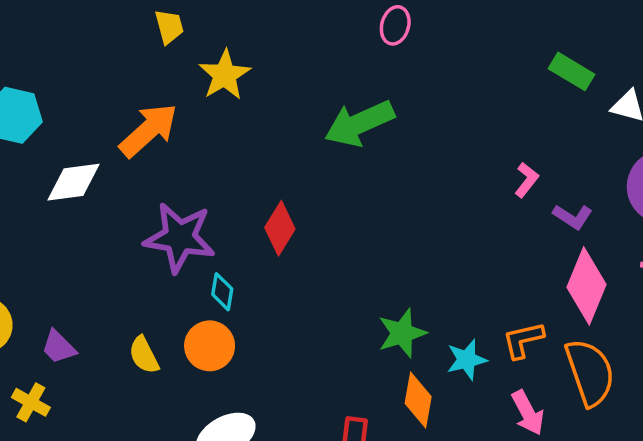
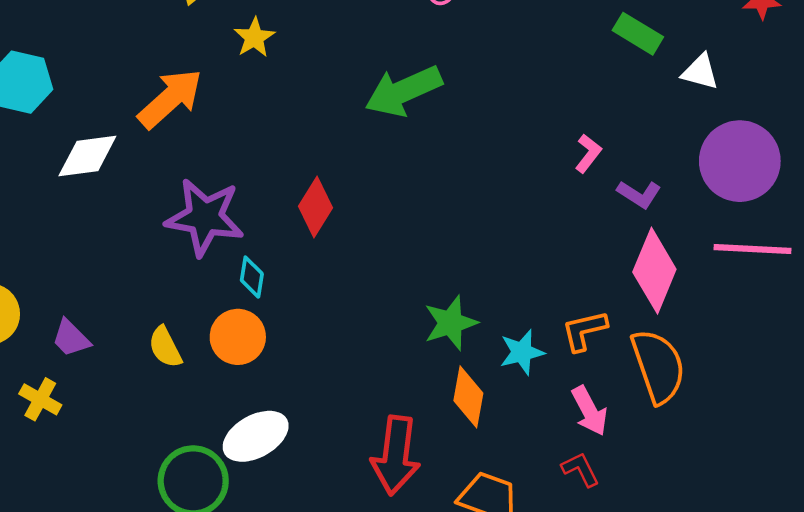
yellow star: (225, 75) -> (254, 37), size x0.7

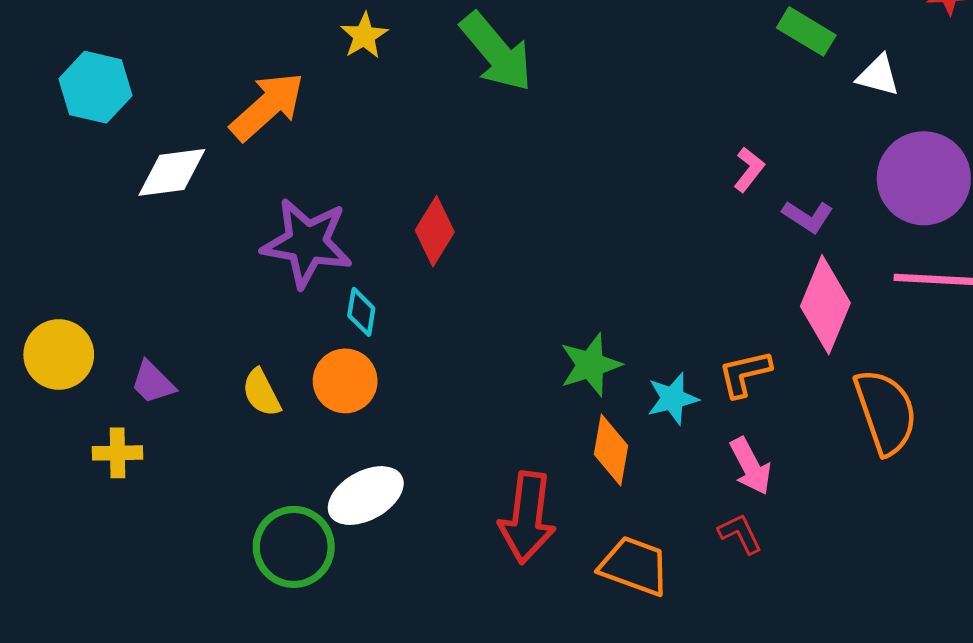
green arrow: (403, 91) -> (496, 52), moved, turned -106
orange semicircle: (658, 366) -> (886, 412), moved
yellow cross: (40, 399) -> (117, 453), turned -30

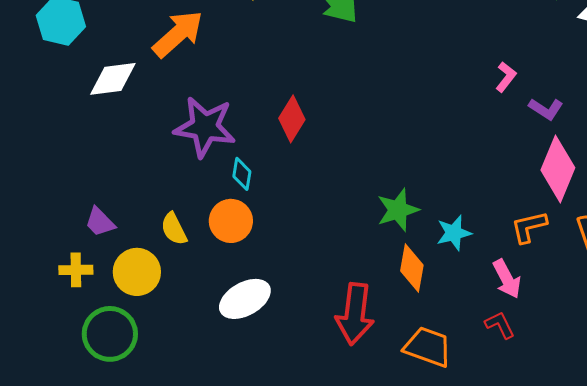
yellow circle: (59, 355) -> (137, 272), moved
orange L-shape: (745, 374) -> (529, 227), moved
green circle: (294, 547) -> (110, 334), moved

